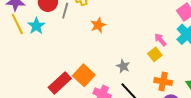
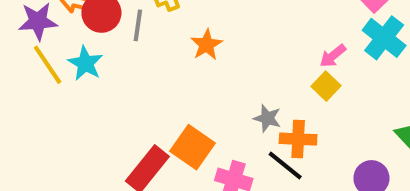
pink arrow: (160, 40) -> (333, 56), turned -80
orange cross: (163, 81) -> (298, 139), moved

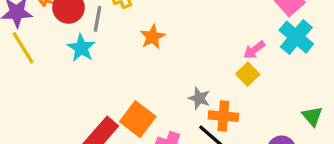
cyan star: (85, 63) -> (81, 48), moved

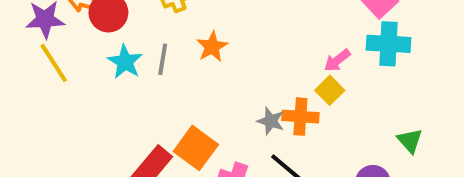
gray line: (98, 19) -> (163, 59), moved
cyan cross: (296, 37) -> (388, 44), turned -36
orange cross: (223, 116) -> (300, 117), moved

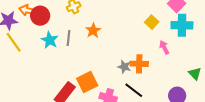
pink arrow: (337, 60) -> (164, 47), moved, turned 104
yellow square: (330, 90) -> (152, 22), moved
orange square: (196, 148) -> (87, 82), turned 30

